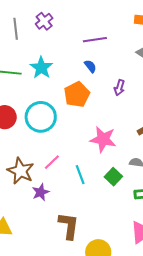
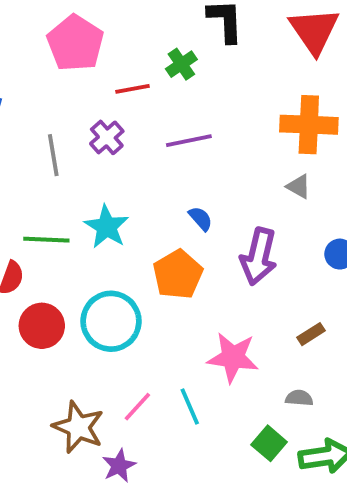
purple line: (95, 40) -> (189, 141), moved
purple arrow: (119, 88) -> (259, 256), size x1.8
cyan line: (80, 175) -> (190, 407), moved
green square: (113, 177) -> (269, 443), moved

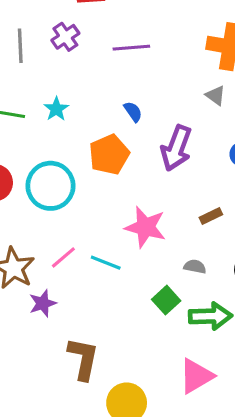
cyan star: (107, 227) -> (56, 109), size x0.7
cyan line: (190, 407) -> (106, 263), turned -52

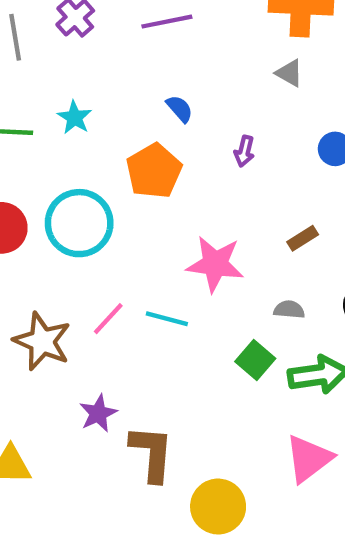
purple arrow: (176, 148) -> (244, 151), size x0.5
purple star: (43, 303) -> (98, 413), moved

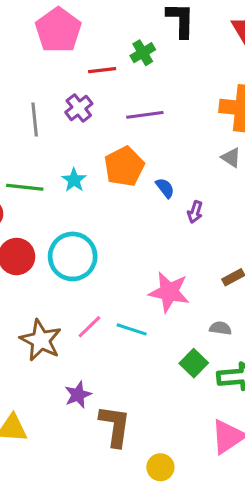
blue semicircle: (180, 109) -> (165, 188), moved
orange pentagon: (154, 171) -> (124, 166), moved
yellow circle: (218, 507) -> (160, 467), size x0.7

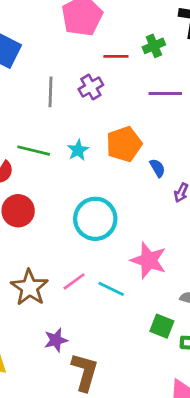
purple line: (145, 115) -> (165, 94), moved
cyan circle: (73, 256) -> (95, 219), moved
green square: (194, 363) -> (162, 326), turned -30

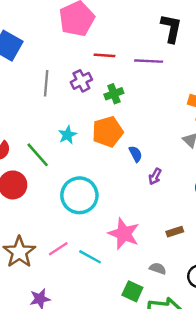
green cross: (154, 46) -> (114, 94), moved
purple line: (165, 94) -> (149, 61), moved
green line: (34, 151) -> (38, 155), moved, turned 32

